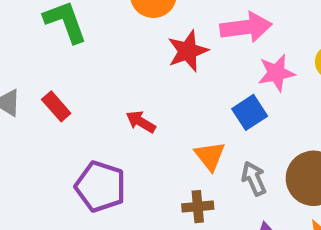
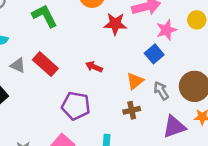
red star: (188, 51) -> (115, 24), turned 30
red rectangle: (56, 106) -> (45, 64), size x1.5
orange triangle: (210, 156) -> (135, 81), turned 36

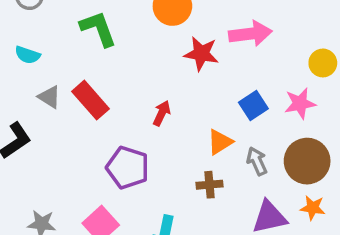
pink star: (166, 30) -> (300, 103), moved
red arrow: (94, 67) -> (162, 113), turned 84

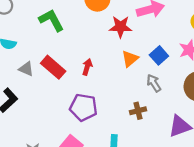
red arrow: (162, 113) -> (87, 67), moved
orange triangle: (220, 142) -> (130, 59), moved
gray arrow: (257, 161) -> (154, 83), moved

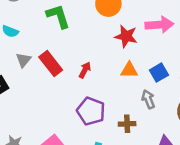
orange triangle: (130, 59) -> (129, 70), turned 30
gray triangle: (26, 69) -> (23, 60), turned 35
purple pentagon: (83, 107) -> (91, 111), moved

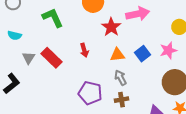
red star: (126, 36) -> (111, 27), turned 30
red arrow: (85, 70) -> (84, 50), moved, turned 144
gray arrow: (148, 99) -> (121, 78), moved

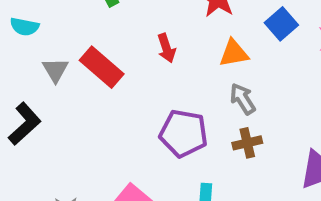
blue square: (142, 54) -> (281, 24), moved

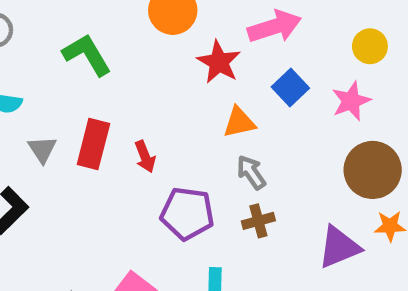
red arrow: (166, 48) -> (145, 157), moved
red rectangle: (102, 67) -> (93, 144), turned 66

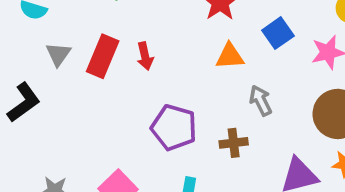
red arrow: (145, 157) -> (145, 56), moved
gray arrow: (251, 172) -> (261, 100), moved

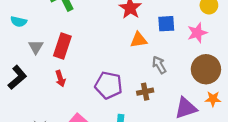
blue square: (278, 33) -> (166, 24), turned 36
red arrow: (145, 56) -> (60, 79), moved

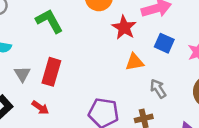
blue square: (166, 24) -> (164, 43), turned 30
red arrow: (60, 79) -> (40, 108), moved, turned -35

